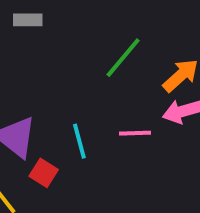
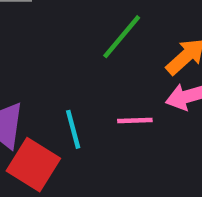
red square: (44, 173) -> (33, 165), size x1.6

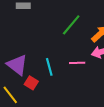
red square: (33, 165) -> (31, 83), size x0.6

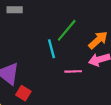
cyan line: (49, 67) -> (52, 49), moved

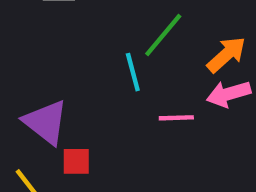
red square: (23, 93) -> (76, 161), turned -32

